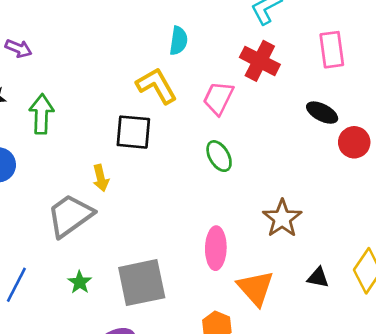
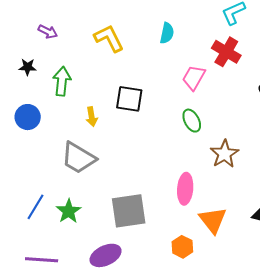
yellow L-shape: (157, 86) -> (109, 38), moved
yellow arrow: (101, 178) -> (92, 117), moved
gray trapezoid: (70, 216) -> (78, 158), turned -117
brown star: (282, 218) -> (224, 154), moved
green star: (80, 282) -> (69, 211), moved, size x1.4

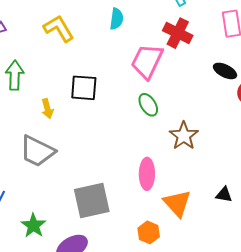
pink trapezoid: (194, 78) -> (147, 61), size x1.4
green star: (69, 211) -> (33, 225), moved

